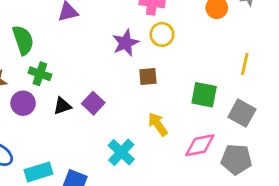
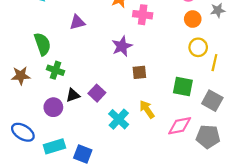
yellow circle: (162, 34) -> (198, 47), moved
purple circle: (23, 103) -> (53, 107), moved
cyan cross: (121, 152) -> (119, 119), moved

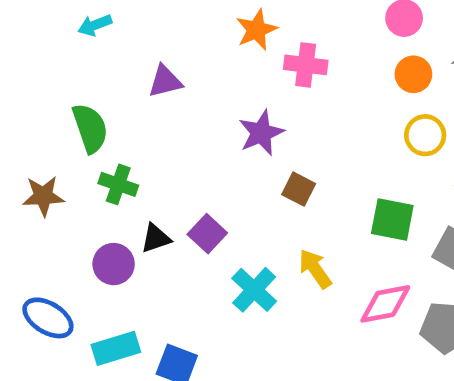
brown square: (139, 72) -> (299, 189), turned 32

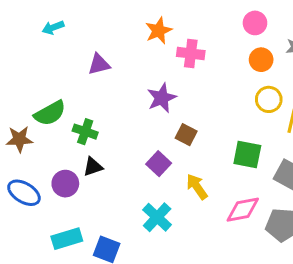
green semicircle: (90, 128) -> (50, 113), moved, turned 80
green cross: (118, 184) -> (85, 132), moved
purple square: (207, 234) -> (159, 164), moved
cyan cross: (254, 290) -> (157, 217), moved
blue ellipse: (48, 318) -> (24, 193), moved

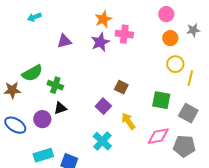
purple star: (162, 98) -> (100, 42), moved

